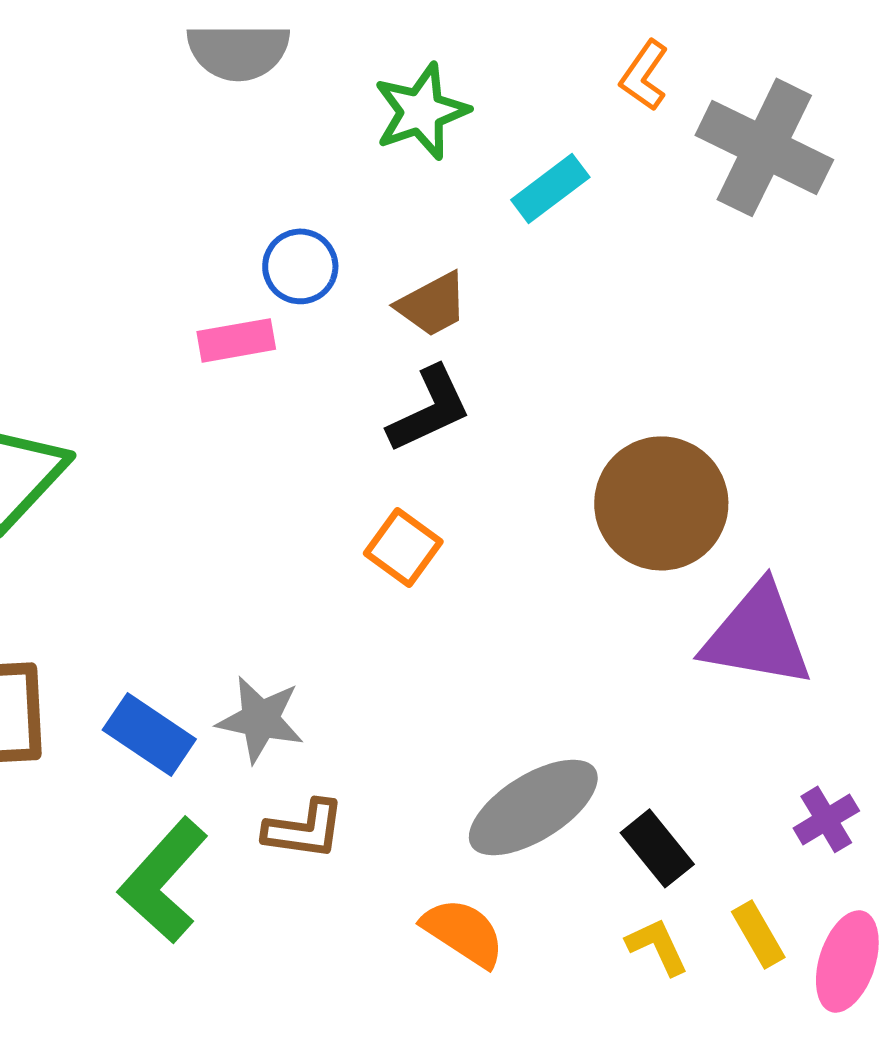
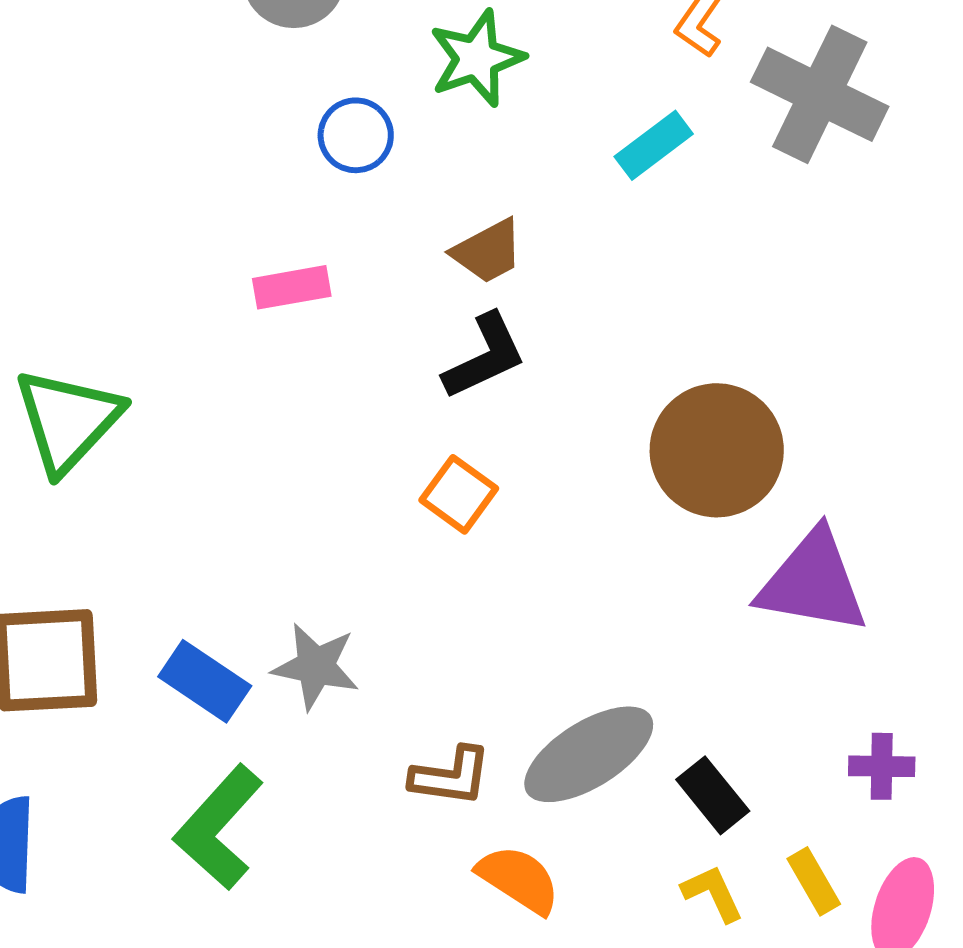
cyan rectangle: (550, 188) -> (654, 145), moved
blue circle: (300, 266) -> (356, 135), moved
purple cross: (826, 819) -> (882, 766), turned 32
brown L-shape: (304, 829) -> (451, 776), moved

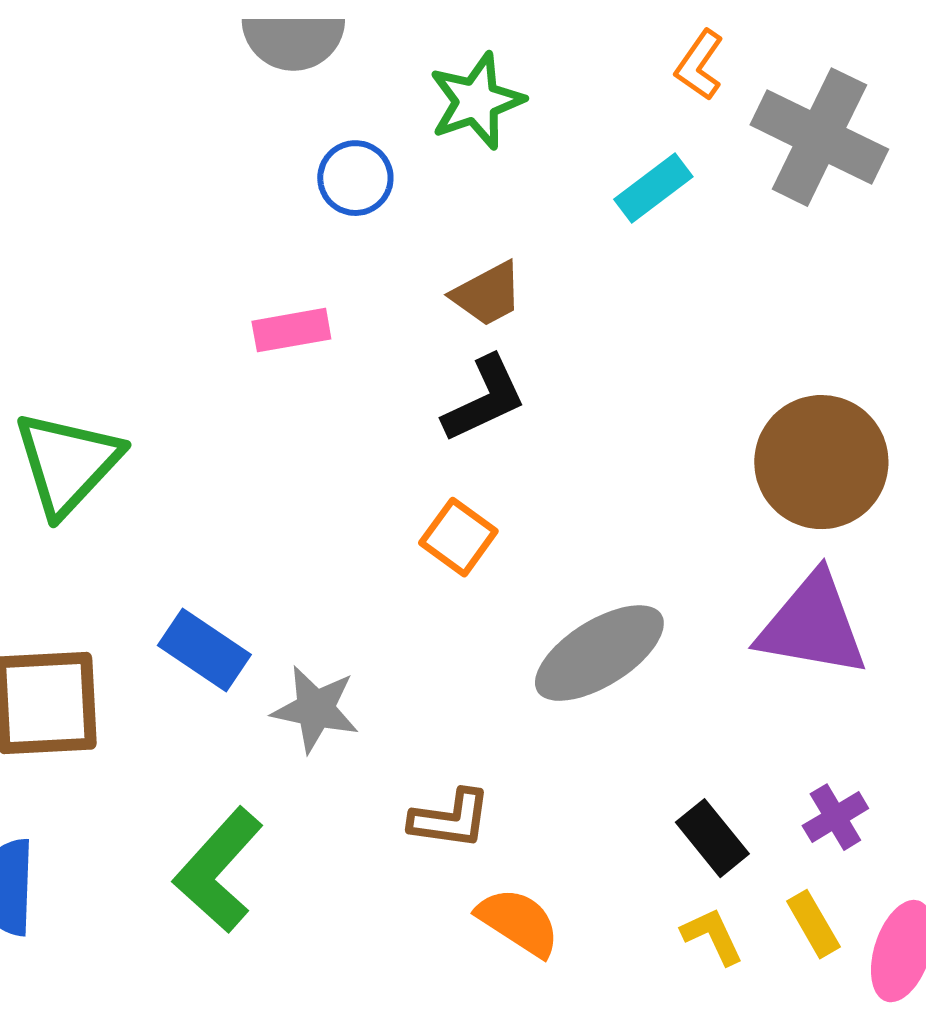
brown circle: (717, 450) -> (821, 462), moved
blue rectangle: (205, 681) -> (204, 650), moved
gray ellipse: (589, 754) -> (599, 653), moved
purple cross: (882, 766) -> (835, 817), moved, turned -32

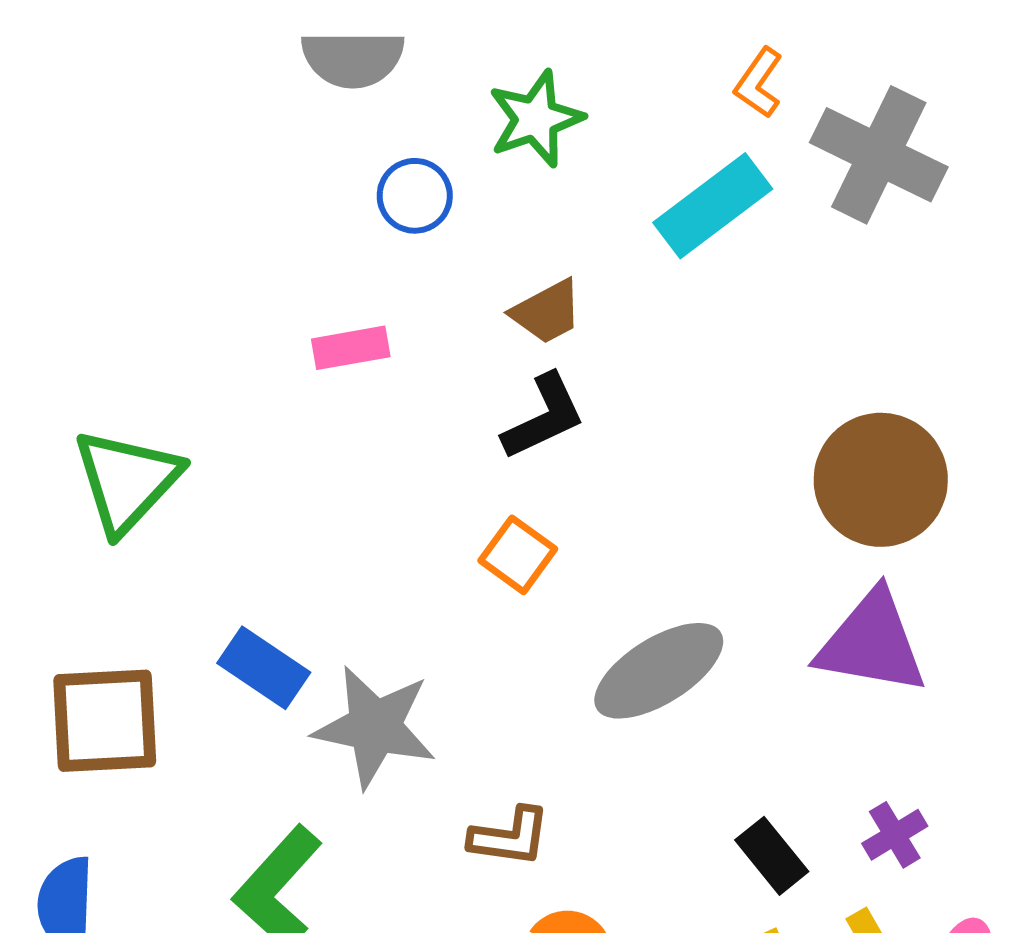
cyan rectangle: (653, 188) -> (713, 206), size x1.5
gray star: (315, 709) -> (375, 727), size x1.4

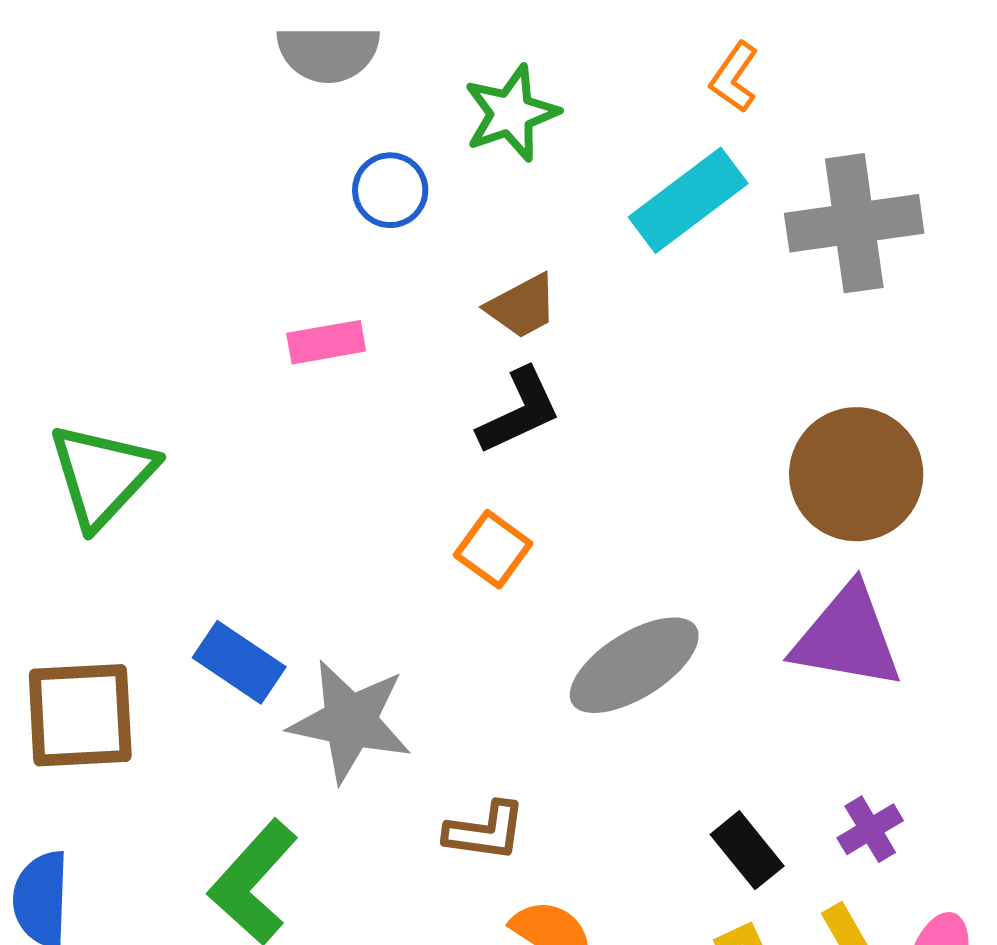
gray cross: (879, 155) -> (854, 223), moved, turned -34

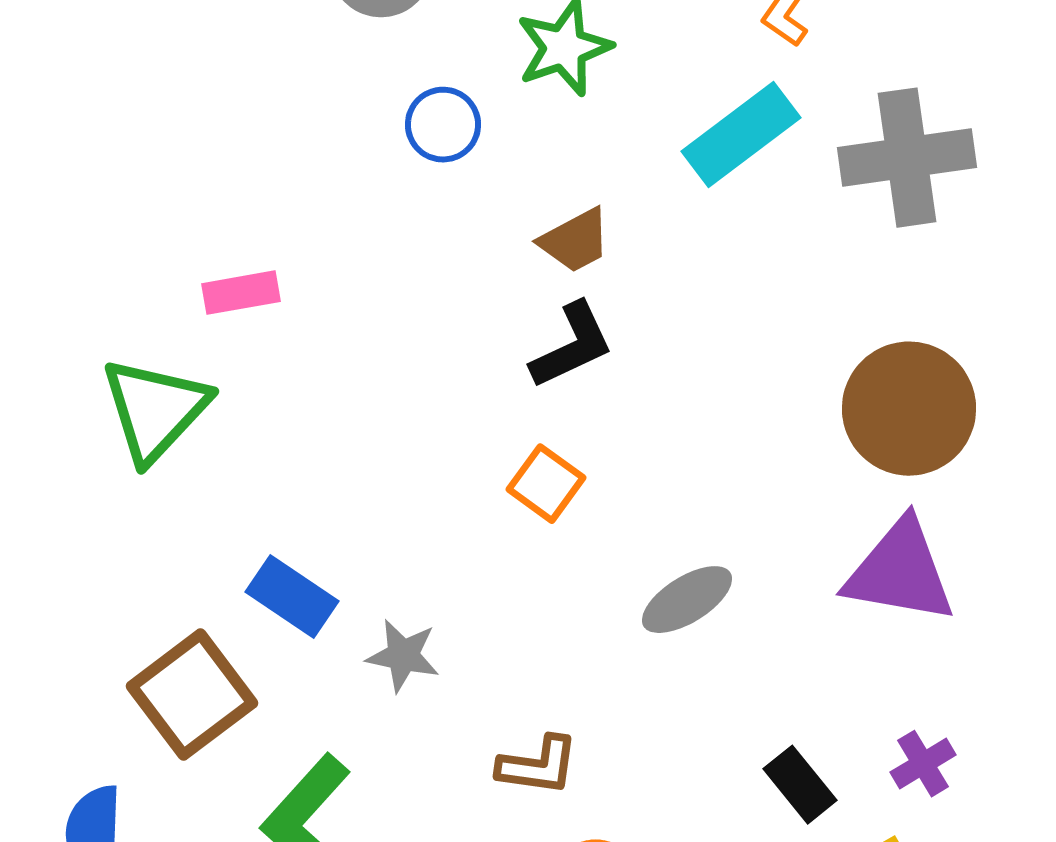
pink rectangle: (326, 342) -> (241, 293), moved
gray ellipse: (634, 665) -> (687, 600), size x0.7
brown square: (80, 715) -> (192, 695), moved, turned -34
gray star: (350, 721) -> (403, 656), size x0.6

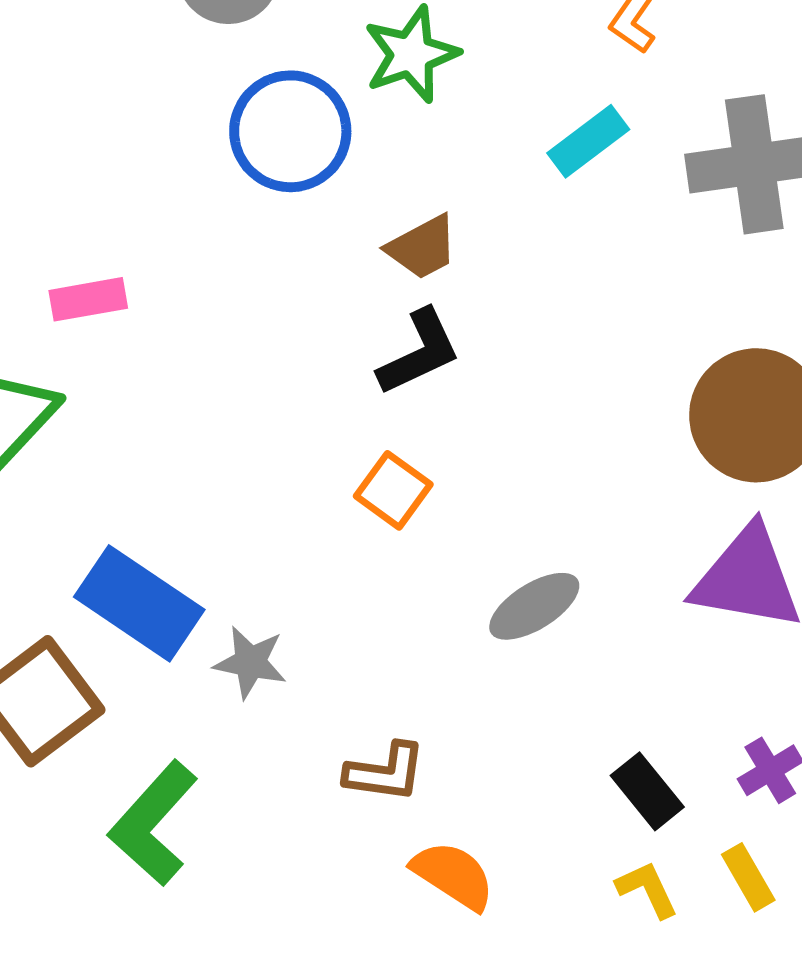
blue circle: (443, 125) -> (290, 131), size x1.6
cyan rectangle: (741, 135) -> (588, 141), size x0.7
blue rectangle: (292, 597) -> (139, 603), size x1.4

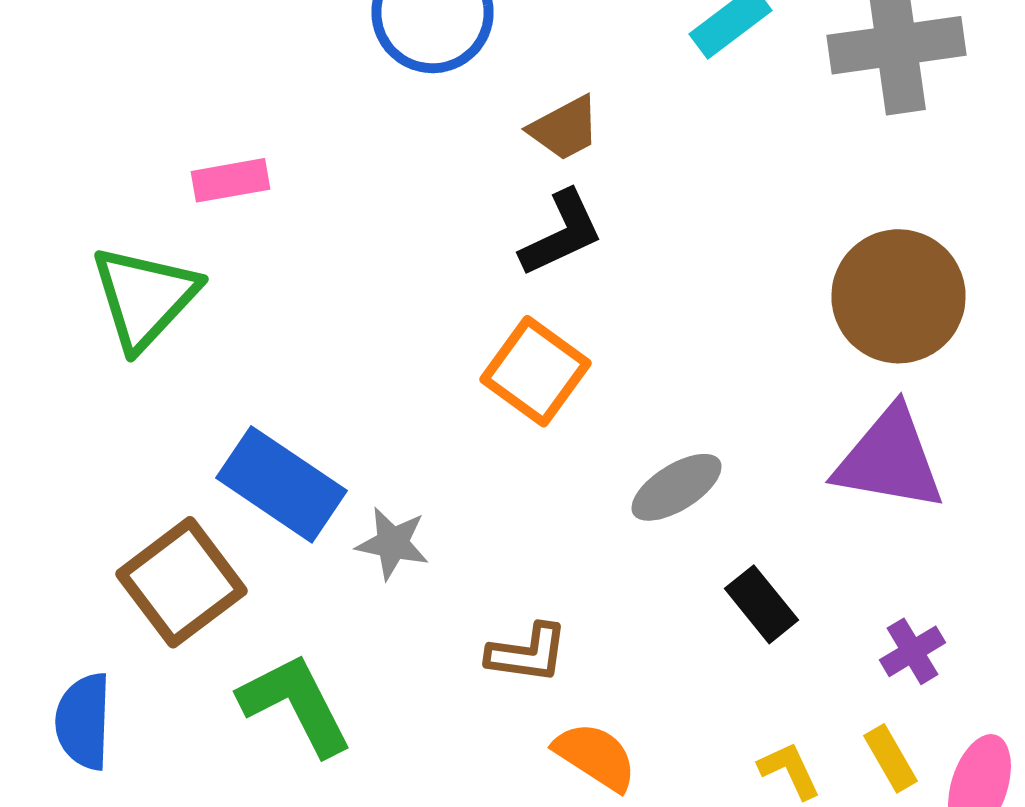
orange square: (393, 490) -> (536, 371), size x1.4
black rectangle: (647, 791) -> (762, 604), moved
green L-shape: (153, 823) -> (296, 704), turned 111

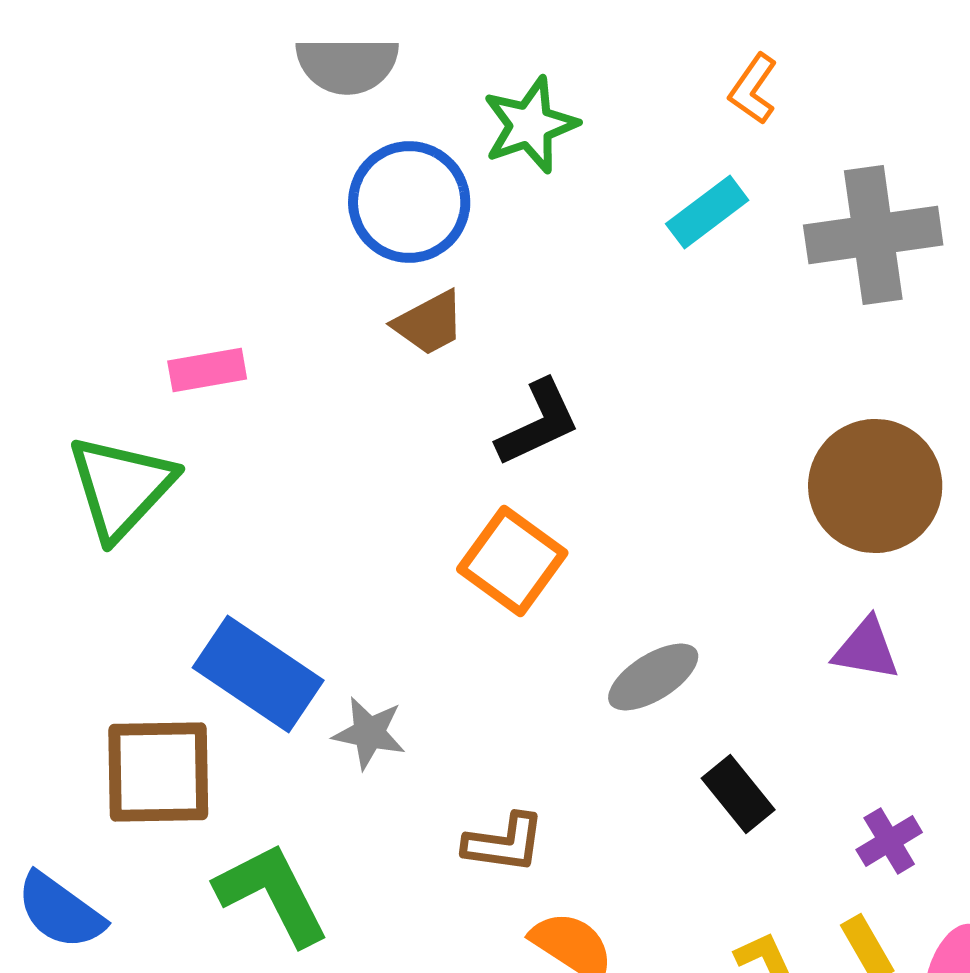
brown trapezoid: (564, 128) -> (429, 323), moved
purple triangle: (890, 459) -> (866, 649), size x0.6
brown square: (182, 582) -> (158, 772), turned 36
blue semicircle: (84, 721) -> (60, 911), turned -56

